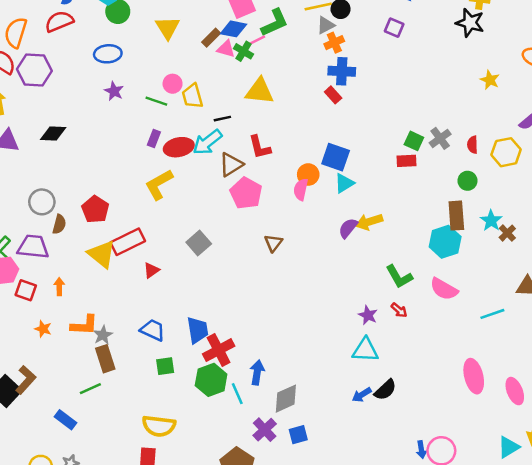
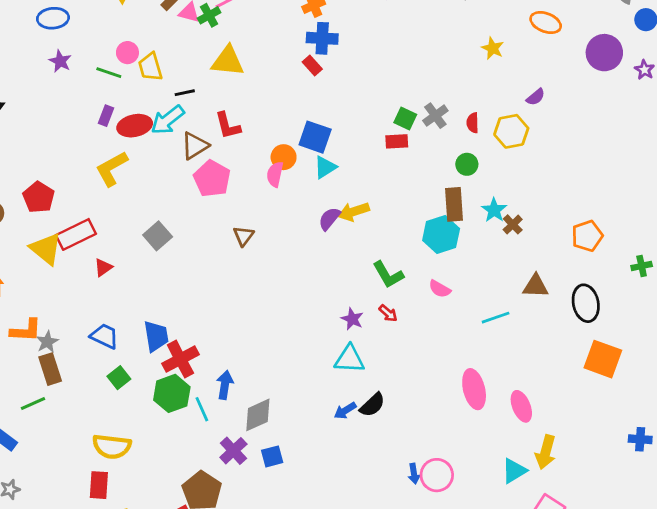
green cross: (243, 51) -> (209, 15), turned 30
pink semicircle: (444, 289) -> (440, 289), size x0.7
green square: (165, 366) -> (119, 378), turned -30

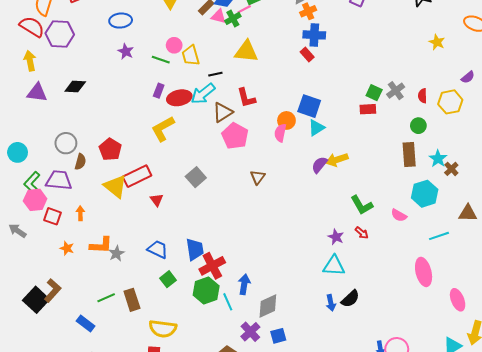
cyan hexagon: (441, 234) -> (425, 194), moved
red triangle: (103, 267) -> (157, 200), turned -32
brown rectangle: (50, 369) -> (132, 300), moved
pink ellipse: (474, 389) -> (424, 272), moved
blue arrow: (345, 411) -> (331, 303), turned -70

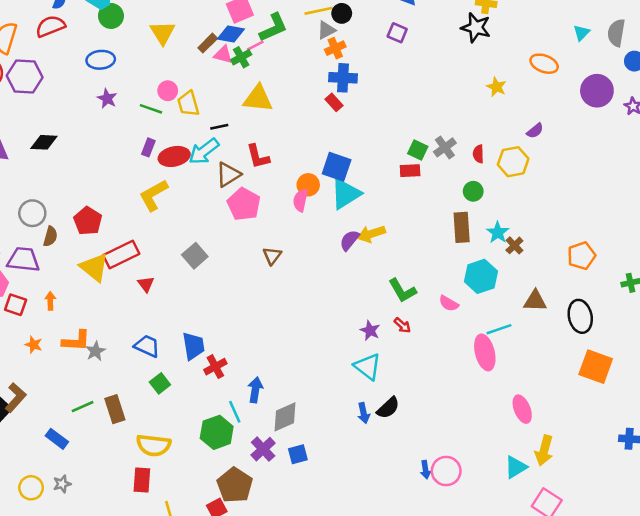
cyan triangle: (316, 128) -> (346, 194), size x1.5
red cross: (212, 266) -> (215, 367), size x0.7
cyan triangle: (334, 266) -> (368, 367), turned 35
pink ellipse: (424, 272) -> (485, 352), moved
green hexagon: (206, 291) -> (217, 432), moved

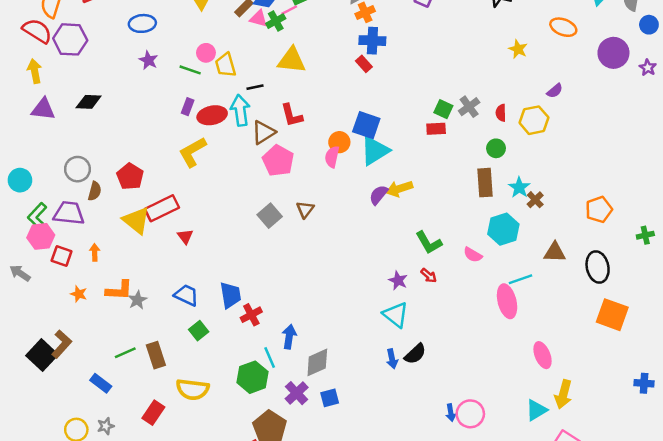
cyan arrow: (204, 151) -> (240, 110), turned 120
gray square: (195, 256) -> (270, 216), moved
red rectangle: (142, 480) -> (153, 413), moved, turned 30

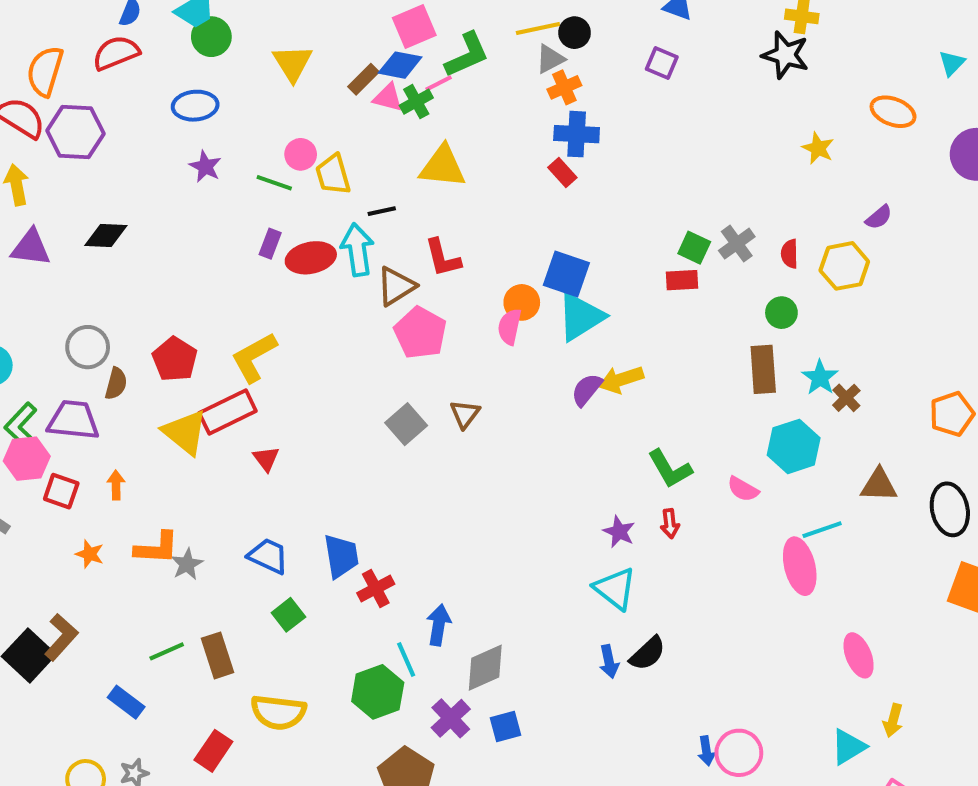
yellow L-shape: (193, 152) -> (254, 357), moved
red arrow: (429, 276) -> (670, 524), turned 42
yellow arrow: (563, 394) -> (893, 720), size x0.7

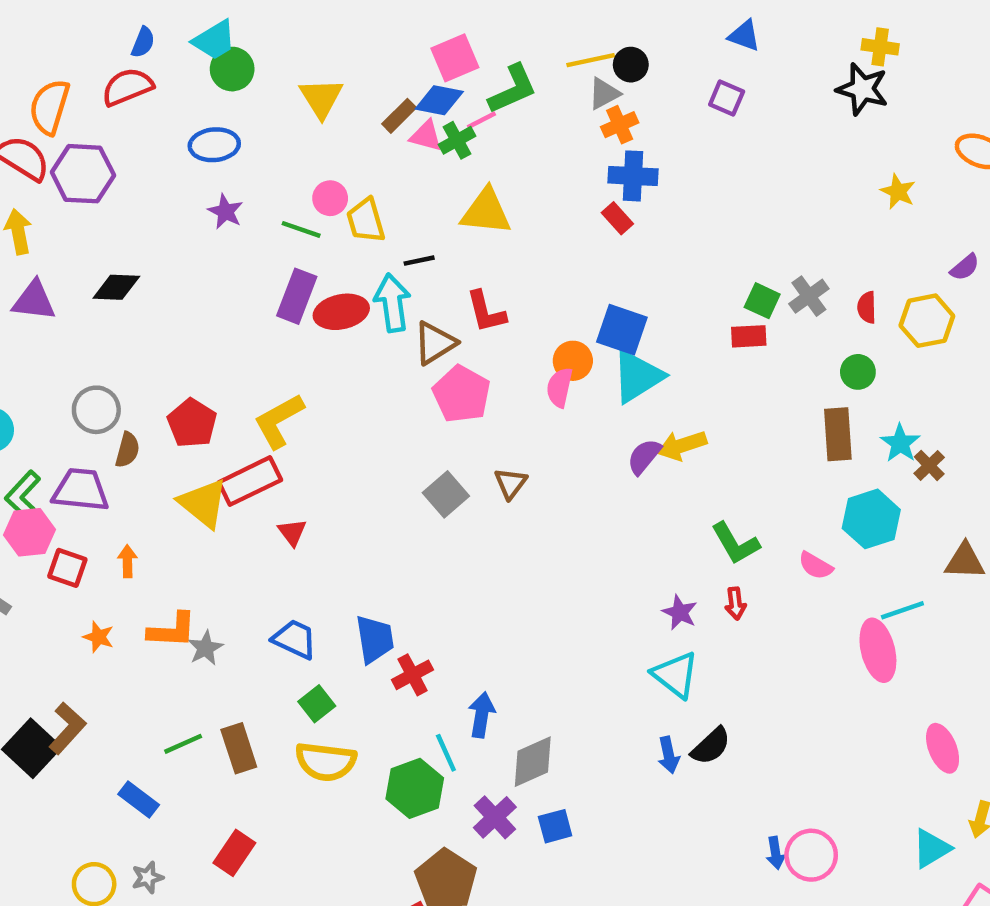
purple rectangle: (270, 244) -> (297, 296), size x1.6
yellow semicircle: (278, 712) -> (326, 762), moved

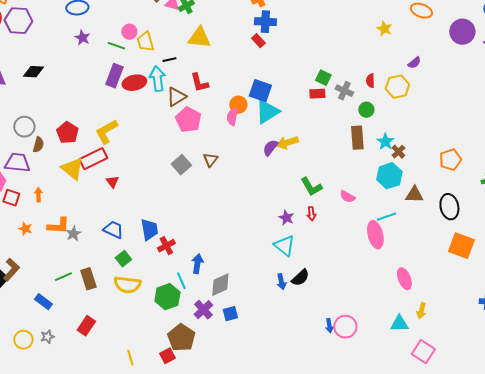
gray cross: (809, 296) -> (344, 91), moved, turned -30
cyan hexagon: (871, 519) -> (389, 176), moved
cyan triangle: (931, 848) -> (399, 324), turned 30

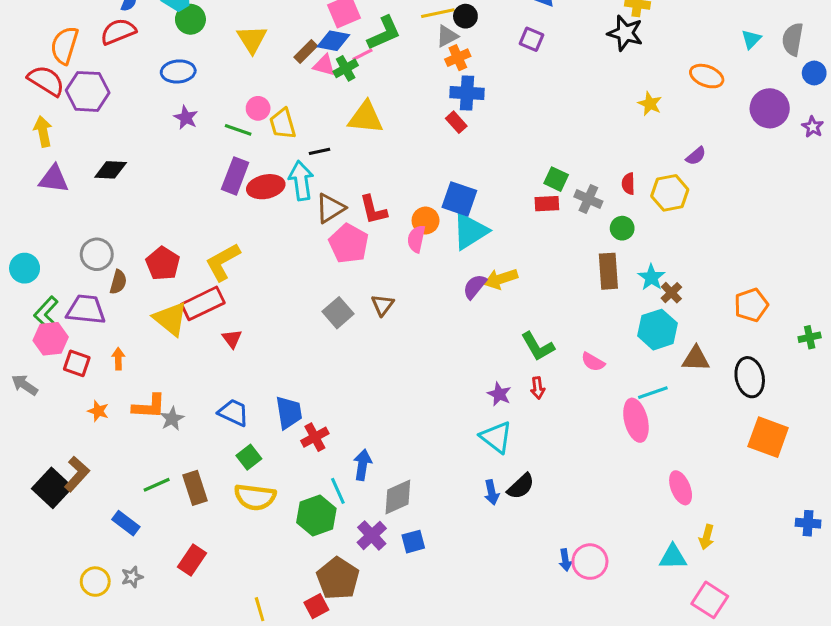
red L-shape: (199, 83) -> (373, 210), moved

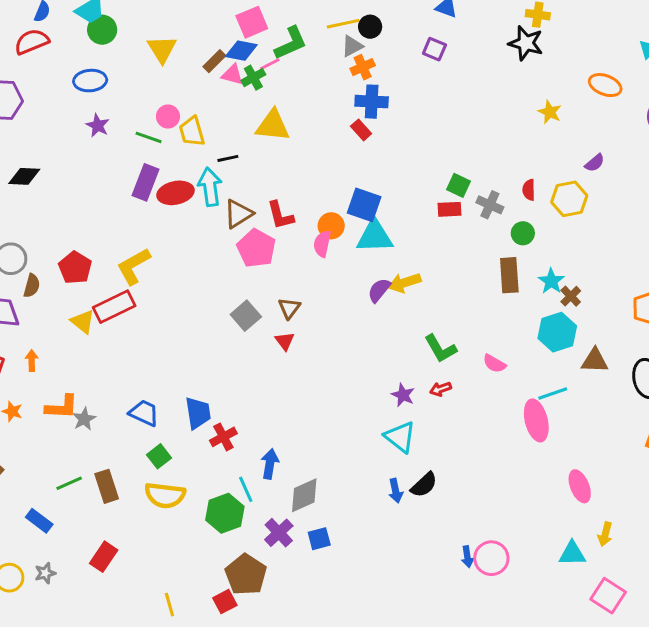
cyan triangle: (470, 231) -> (375, 236), turned 30
yellow triangle: (170, 319) -> (83, 322), size x0.7
red triangle: (232, 339) -> (285, 341), moved
red arrow: (538, 388) -> (440, 389), turned 78

